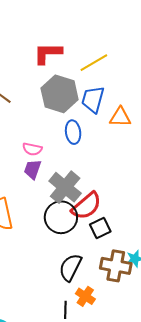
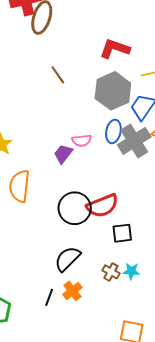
pink semicircle: (32, 149) -> (82, 140), moved, turned -36
gray cross: (65, 187) -> (134, 141), moved
black square: (100, 228) -> (122, 233), moved
brown cross: (116, 266) -> (111, 272), size x0.6

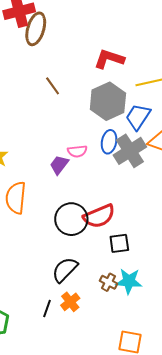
cyan star: (131, 271) -> (129, 281), size x1.5

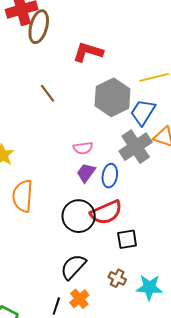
red L-shape: (109, 59) -> (88, 52), moved
brown line: (53, 86) -> (48, 93), moved
blue ellipse: (109, 142) -> (110, 176), moved
purple trapezoid: (59, 165) -> (86, 173), moved
cyan star: (129, 281) -> (149, 287), moved

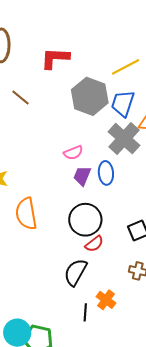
brown line: (48, 93) -> (20, 98), moved
red semicircle: (106, 212) -> (94, 244), moved, size x0.6
black semicircle: (73, 267) -> (75, 272), moved

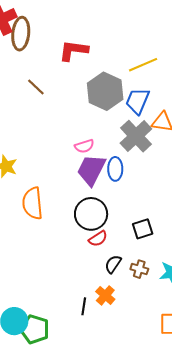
purple trapezoid: (82, 176) -> (91, 170), size x1.6
black semicircle: (75, 272) -> (113, 264), moved, size x0.7

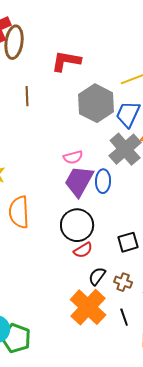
brown line: (36, 87) -> (27, 96), turned 42
orange cross: (105, 295) -> (88, 307), size x1.8
black line: (84, 306) -> (124, 317), moved, turned -30

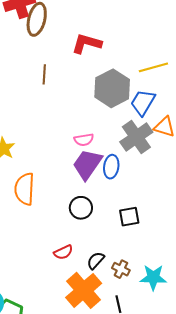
black circle: (77, 225) -> (81, 208), size x0.7
black square: (128, 242) -> (129, 217), moved
red semicircle: (83, 250) -> (63, 252), moved

